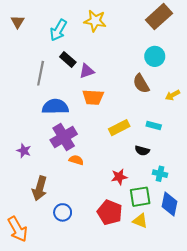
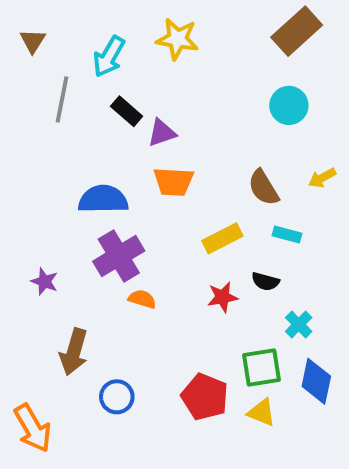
gray line: (41, 73) -> (62, 100), moved
brown semicircle: (141, 84) -> (263, 188), moved
cyan cross: (160, 174) -> (299, 324), turned 32
red star: (119, 177) -> (222, 297), moved

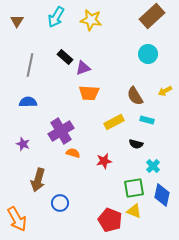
cyan arrow: (109, 57) -> (56, 17), moved
gray line: (62, 100) -> (30, 65), moved
blue semicircle: (103, 199) -> (28, 102), moved, size x0.7
red star: (222, 297) -> (104, 161), moved
red pentagon: (205, 397) -> (110, 220), moved

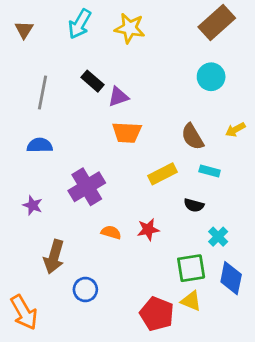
orange semicircle: (73, 153) -> (111, 232), moved

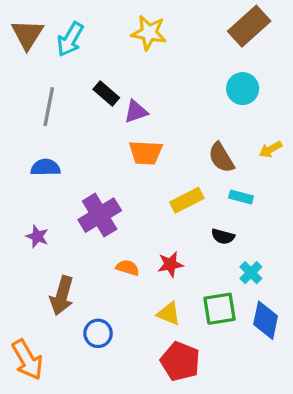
cyan arrow: (80, 24) -> (70, 39), moved
brown triangle: (24, 30) -> (27, 34), size x1.5
yellow triangle: (191, 301) -> (169, 314), moved

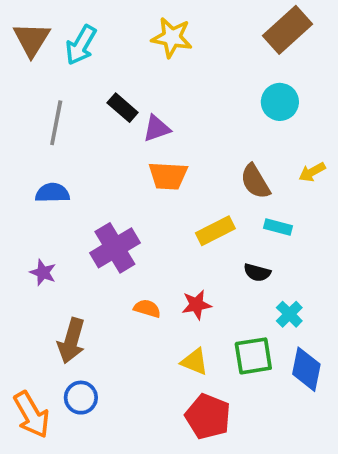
blue circle: (98, 333) -> (81, 398), moved

